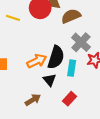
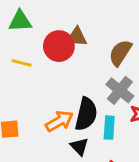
brown semicircle: (71, 16) -> (120, 53), moved, turned -30

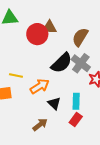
yellow line: (22, 63) -> (16, 76), moved
black semicircle: (86, 114) -> (62, 63), moved, turned 35
cyan rectangle: (109, 128) -> (76, 101), moved

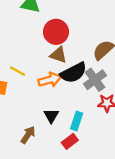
brown triangle: (49, 27) -> (58, 55), moved
orange arrow: (40, 86) -> (50, 80), moved
brown arrow: (40, 125) -> (28, 135), turned -35

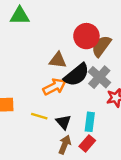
red circle: (56, 32) -> (86, 36), moved
yellow line: (18, 71) -> (39, 116), moved
brown arrow: (28, 135) -> (65, 145), moved

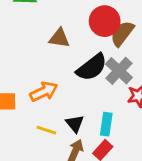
brown triangle: (58, 60) -> (59, 38), moved
orange arrow: (54, 87) -> (44, 92), moved
yellow line: (39, 116) -> (46, 130), moved

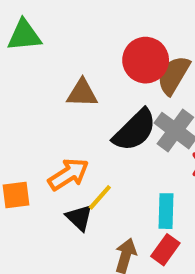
black triangle: (75, 124) -> (79, 218), moved
yellow line: (46, 130) -> (100, 197), moved, turned -60

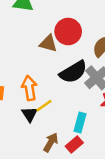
red circle: (146, 60) -> (68, 32), moved
orange arrow: (69, 174) -> (29, 88), turned -80

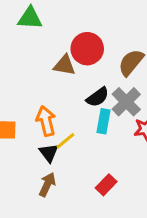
black semicircle: (73, 72) -> (98, 97), size x0.7
cyan rectangle: (80, 123) -> (103, 121), moved
brown arrow: (51, 142) -> (47, 185), moved

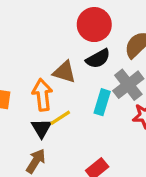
brown triangle: (64, 65) -> (64, 72), moved
black semicircle: (98, 97) -> (98, 59), moved

